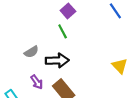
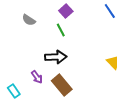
gray semicircle: (31, 52) -> (29, 20), moved, turned 64

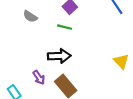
green line: (61, 30) -> (65, 27), turned -48

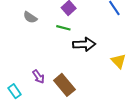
black arrow: (59, 56) -> (84, 44), moved

